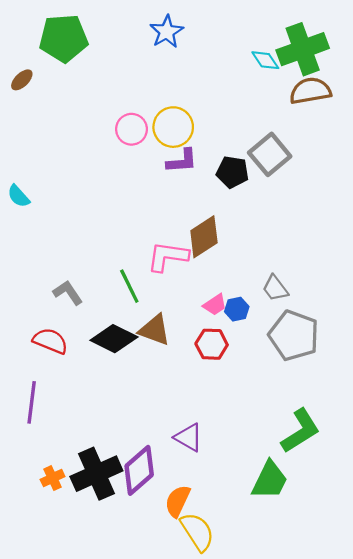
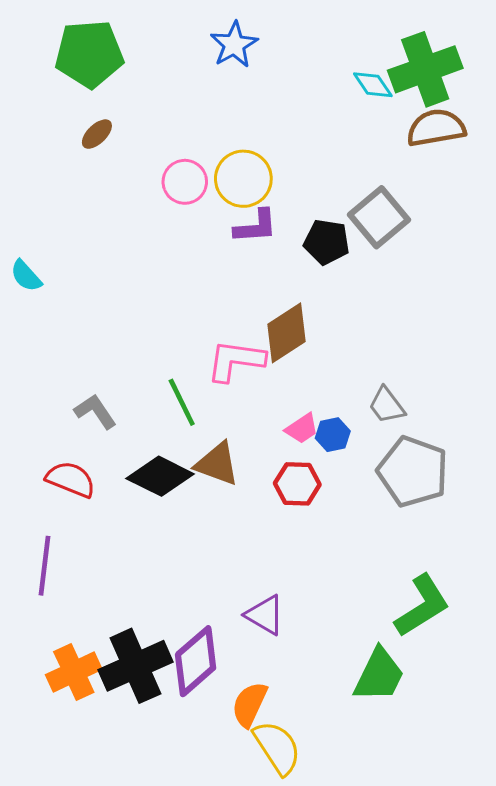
brown ellipse: (22, 80) -> (97, 134), moved
orange cross: (53, 478) -> (74, 672), size x1.6

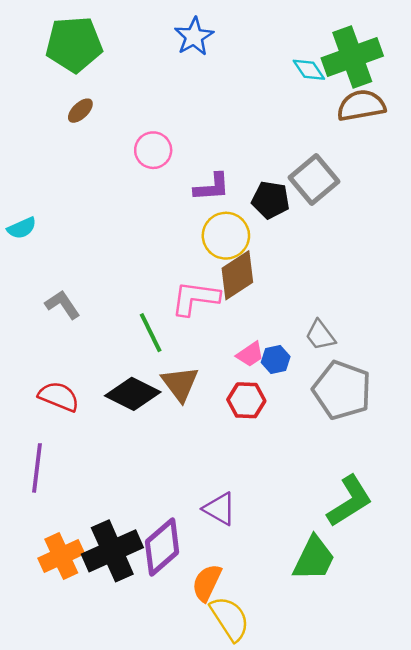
yellow circle: (243, 179) -> (226, 236), moved
cyan semicircle: (26, 276) -> (22, 228), turned -72
gray L-shape: (95, 411) -> (63, 305), moved
brown triangle: (217, 464) -> (180, 384), turned 33

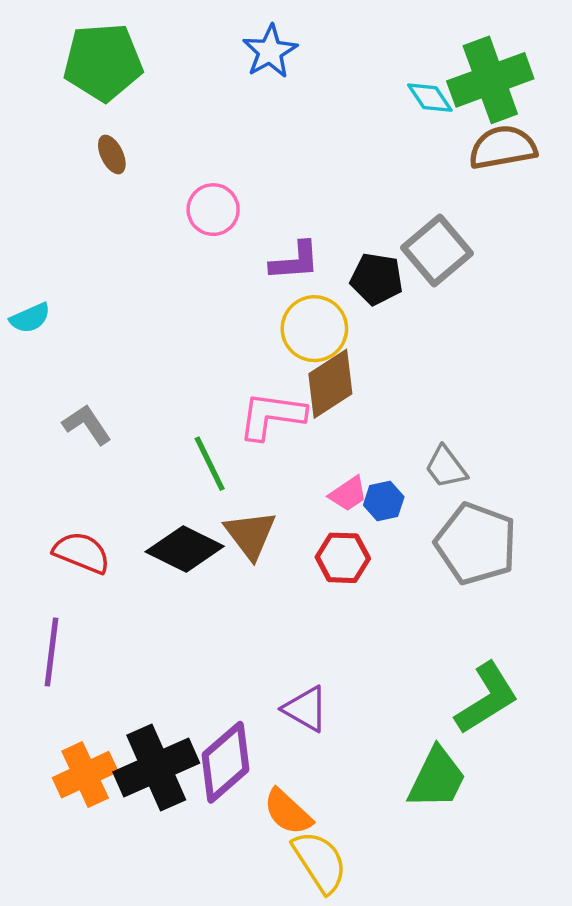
brown ellipse: (80, 111) -> (112, 154), turned -72
orange semicircle: (207, 583) -> (288, 812), turned -72

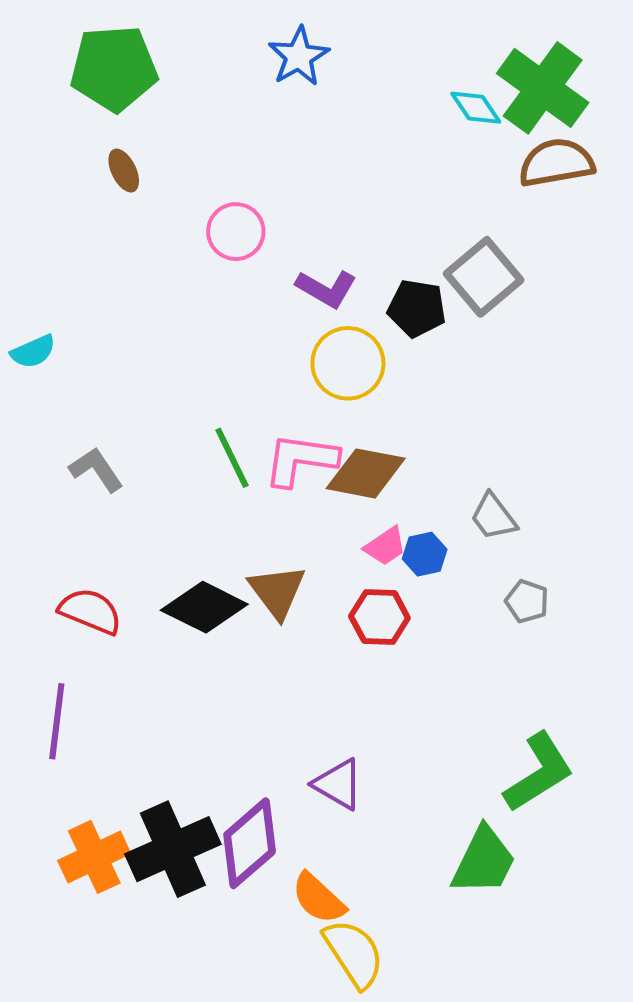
green cross: (490, 80) -> (543, 88), turned -34
purple L-shape: (295, 261) -> (326, 289), turned 34
brown diamond: (330, 384) -> (366, 473), moved, turned 44
green line: (210, 464) -> (232, 458), moved
gray pentagon: (476, 544) -> (527, 601), size x0.5

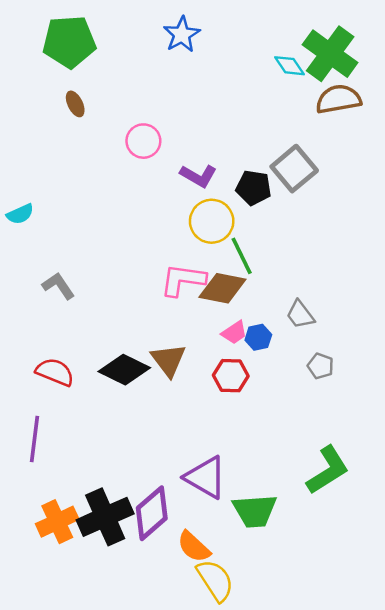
green line: (232, 458) -> (242, 256), moved
purple triangle: (338, 784) -> (206, 477), size x1.4
green trapezoid: (484, 861) -> (255, 511), moved, turned 60

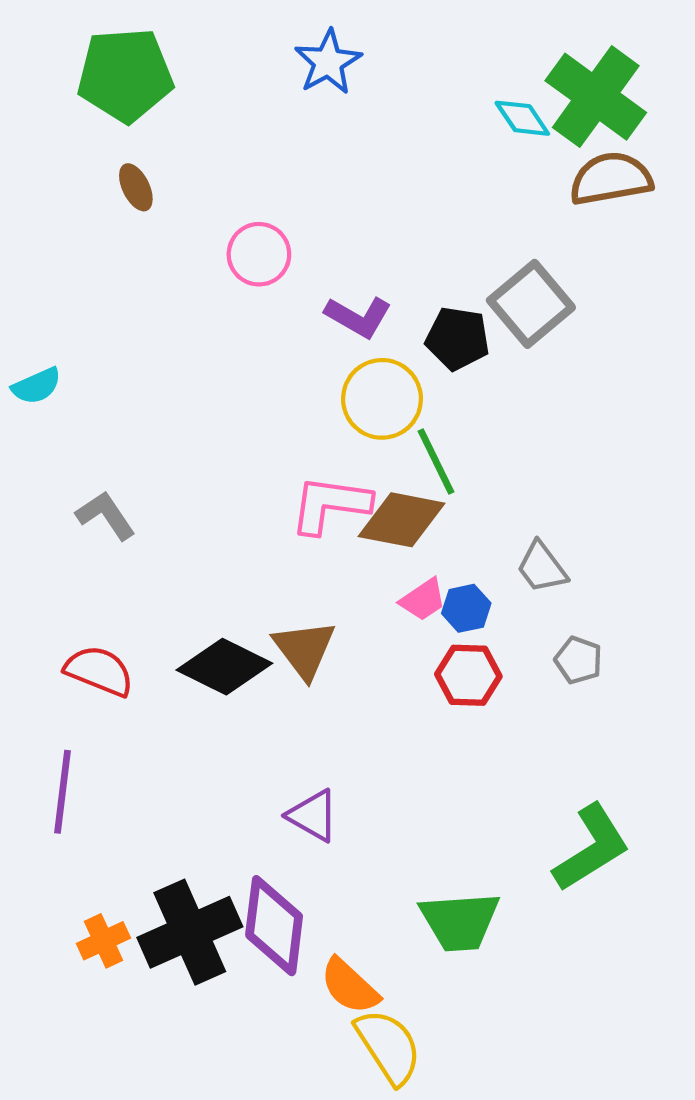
red hexagon: (231, 376) -> (468, 675), moved
purple triangle: (206, 477) -> (313, 816), moved, size x0.7
purple diamond: (152, 513) -> (274, 926), turned -42
orange cross: (57, 522) -> (103, 941), size x0.7

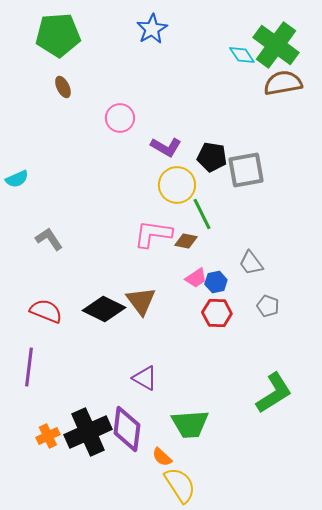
gray square: (531, 304) -> (246, 170), moved, turned 30
brown diamond: (401, 520) -> (186, 241), size x0.6
green trapezoid: (460, 921) -> (190, 424), moved
orange semicircle: (350, 986) -> (162, 457), size x0.7

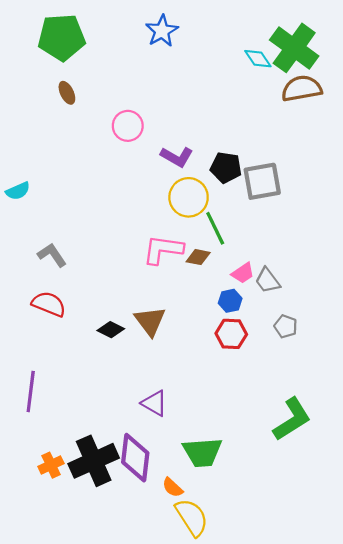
pink trapezoid: (196, 278) -> (243, 273), moved
black diamond: (104, 309) -> (111, 330), size x0.6
red semicircle: (46, 311) -> (49, 304), moved

